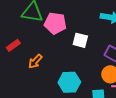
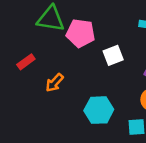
white square: (80, 40) -> (113, 55), turned -35

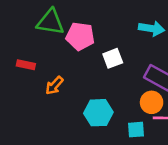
red rectangle: (26, 62) -> (26, 65), turned 48

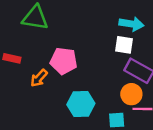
pink pentagon: (80, 36) -> (64, 61), moved
white square: (113, 58) -> (124, 45), moved, turned 30

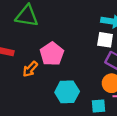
pink pentagon: (64, 61) -> (52, 54), turned 30

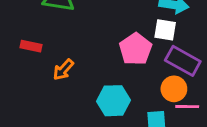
pink pentagon: (52, 54) -> (136, 49), moved

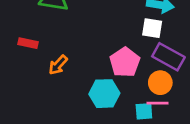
pink pentagon: (136, 49) -> (125, 62), moved
pink line: (187, 107) -> (158, 103), moved

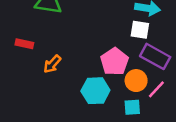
orange circle: (160, 83) -> (136, 81), moved
pink line: (158, 103) -> (156, 89), moved, turned -48

